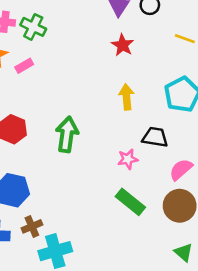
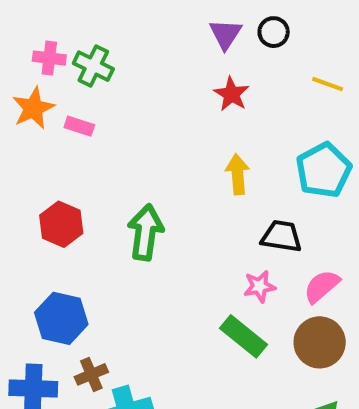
pink rectangle: (24, 66) -> (79, 126), turned 48
pink star: (128, 159) -> (260, 286), moved

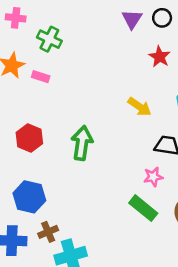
pink cross: (49, 58) -> (16, 18), moved
red star: (231, 94) -> (160, 57), moved
yellow arrow: (238, 174) -> (139, 107), turned 130

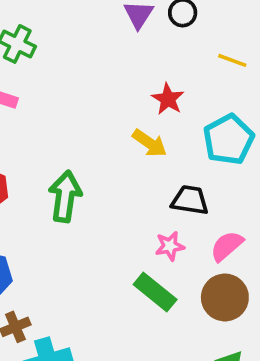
red star: (160, 57) -> (168, 99), moved

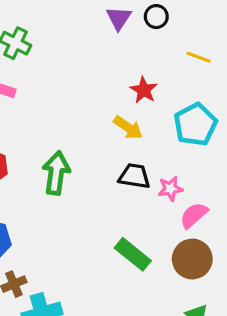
black trapezoid: (190, 200) -> (134, 176), moved
pink star: (170, 246) -> (170, 189), moved

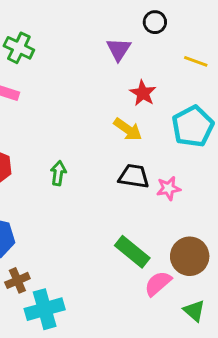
purple triangle: (119, 18) -> (119, 49), moved
green arrow: (56, 173) -> (58, 173), size x0.6
pink semicircle: (194, 215) -> (158, 283), moved

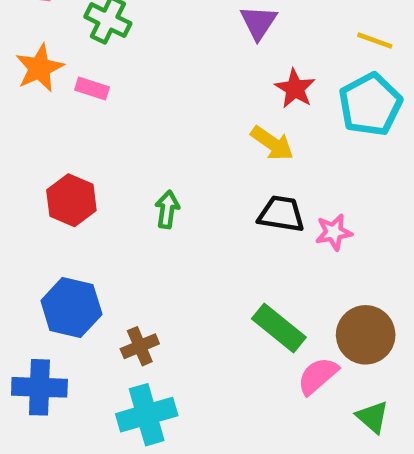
cyan pentagon: (193, 126) -> (370, 104), moved
brown cross: (17, 280) -> (140, 346), moved

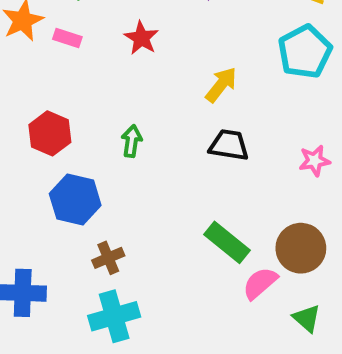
red star: (295, 89) -> (141, 38), moved
yellow arrow: (272, 143) -> (221, 85), turned -87
pink star: (334, 232) -> (314, 161), moved
blue hexagon: (71, 307) -> (75, 200), moved

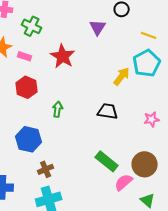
red star: (141, 38) -> (63, 56), size x1.4
yellow arrow: (221, 85) -> (122, 76), moved
red hexagon: (50, 133) -> (27, 87), moved

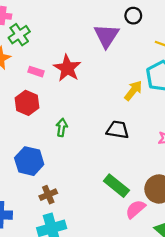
green cross: (32, 26) -> (19, 35), moved, turned 30
purple triangle: (98, 27) -> (106, 36), size x1.4
pink rectangle: (25, 56) -> (36, 72), moved

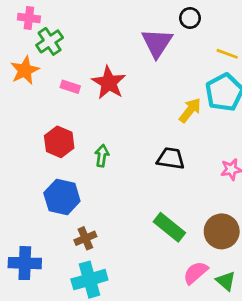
red hexagon: (27, 103) -> (59, 142), moved
pink semicircle: (135, 209) -> (195, 273), moved

